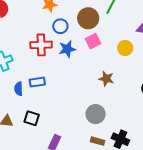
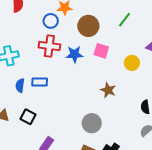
brown circle: (88, 18) -> (88, 26), moved
blue circle: (60, 26) -> (51, 21), moved
pink square: (93, 41) -> (101, 51), turned 35

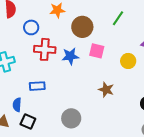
blue circle: (51, 21) -> (31, 27), moved
blue semicircle: (20, 86) -> (17, 105), moved
gray circle: (92, 123) -> (71, 118), moved

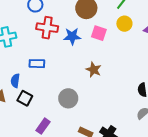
yellow circle: (128, 61) -> (124, 24), moved
brown star: (106, 90) -> (94, 70), moved

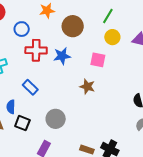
pink square: (99, 33) -> (98, 60), moved
blue rectangle: (37, 64) -> (30, 87), turned 49
gray circle: (68, 98) -> (56, 119), moved

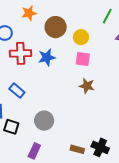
green line: (108, 16) -> (107, 16), moved
yellow circle: (112, 37) -> (81, 37), moved
brown star: (87, 87) -> (87, 86), moved

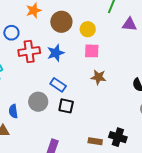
blue rectangle: (17, 91) -> (58, 85), moved
gray circle: (44, 121) -> (38, 102), moved
black square: (11, 127) -> (66, 106), moved

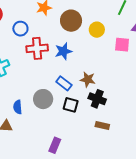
pink square: (92, 51) -> (122, 45), moved
brown star: (98, 77) -> (88, 79), moved
black cross: (118, 137) -> (97, 99), moved
brown rectangle: (95, 141) -> (102, 125), moved

